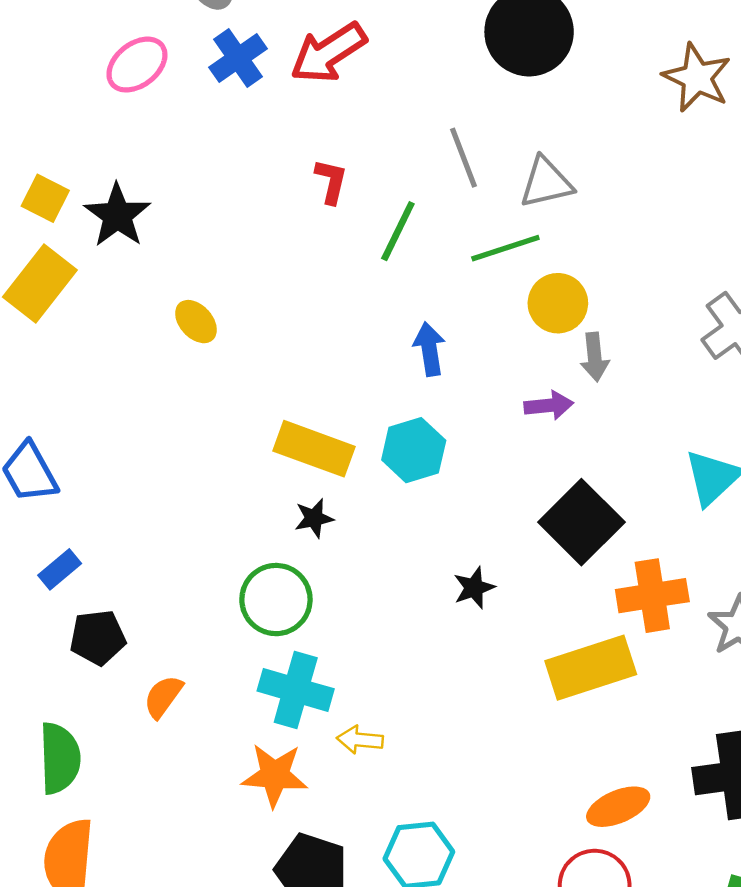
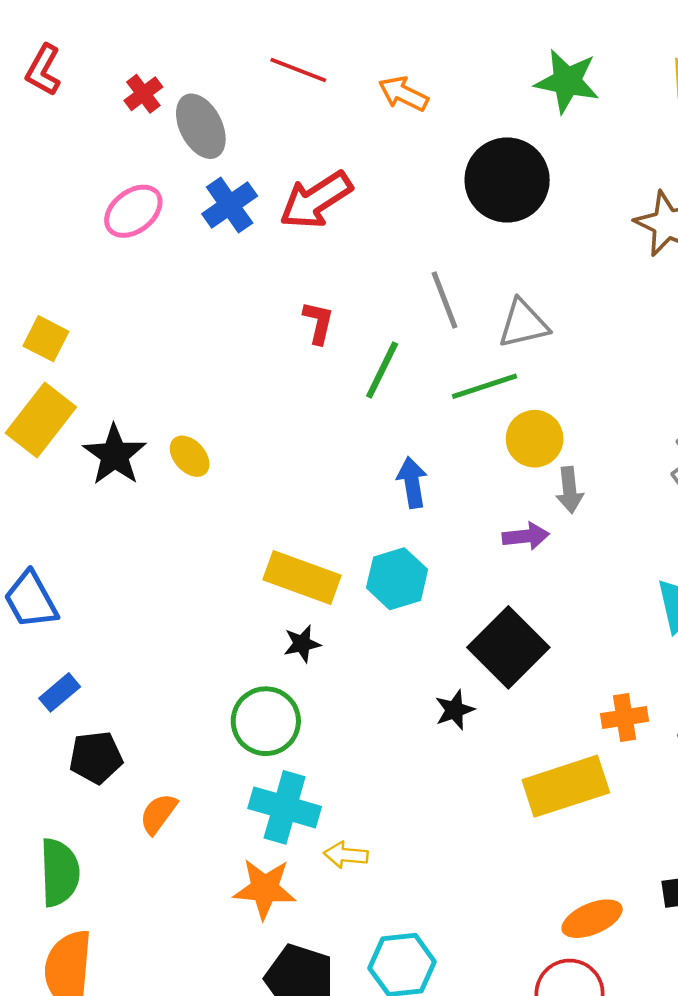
black star: (117, 215) -> (115, 455), moved
black square: (581, 522) -> (508, 647), moved
orange cross: (652, 596) -> (625, 717), size x0.7

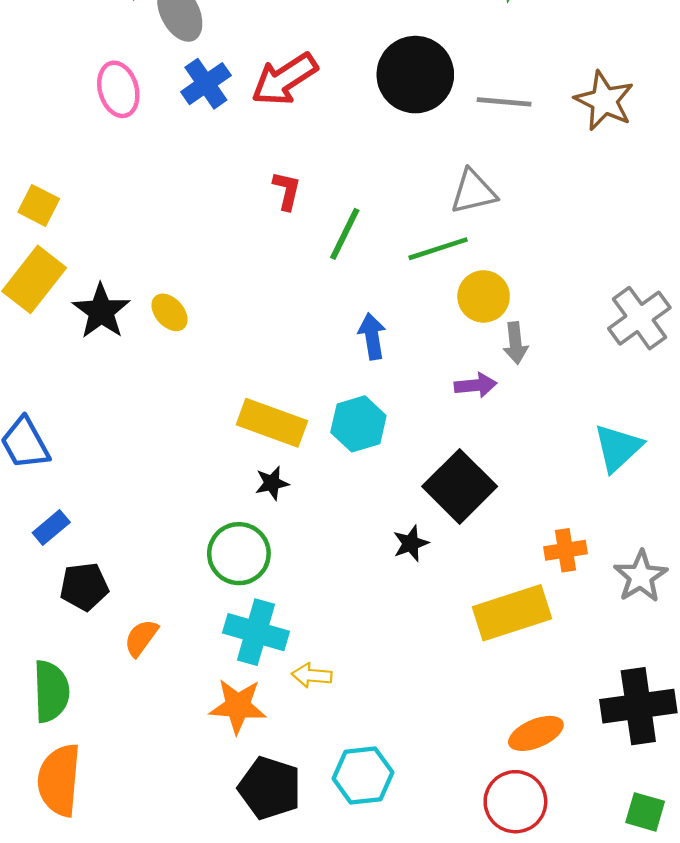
black circle: (507, 180) -> (415, 75), moved
pink ellipse: (133, 211) -> (118, 89), turned -68
gray line: (445, 300) -> (504, 102), moved, turned -64

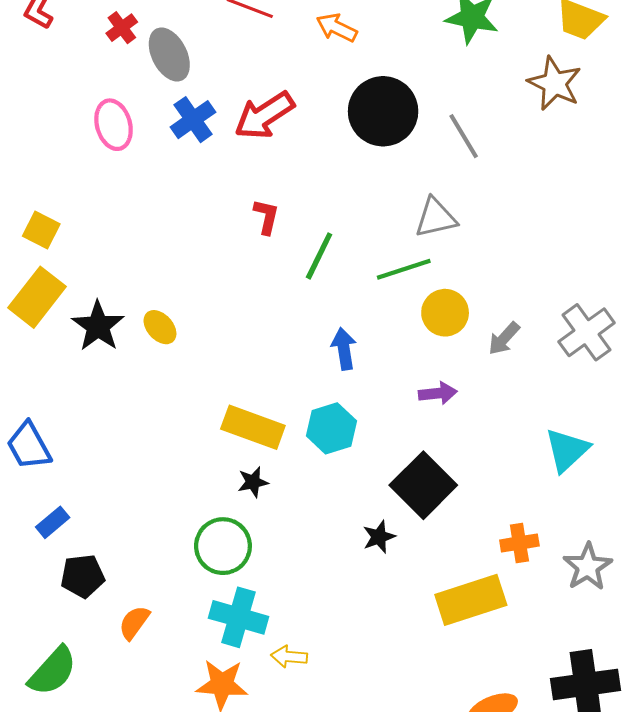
brown star: (604, 101) -> (555, 83), moved
gray line: (504, 102) -> (464, 136), turned 54
gray arrow: (515, 343) -> (504, 339), moved, turned 48
green semicircle: (51, 691) -> (53, 671), turned 44

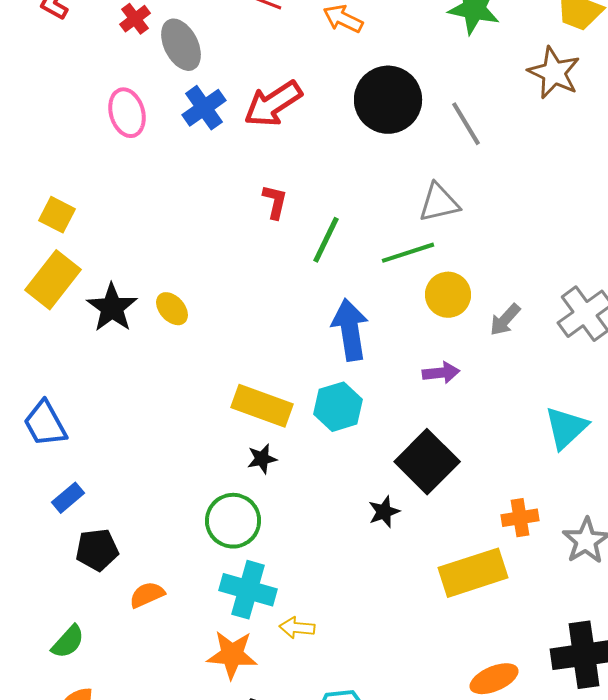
blue arrow: (344, 349) -> (350, 330), size x1.5
orange semicircle: (134, 623) -> (147, 595), turned 30
green semicircle: (53, 671) -> (68, 642), size x0.7

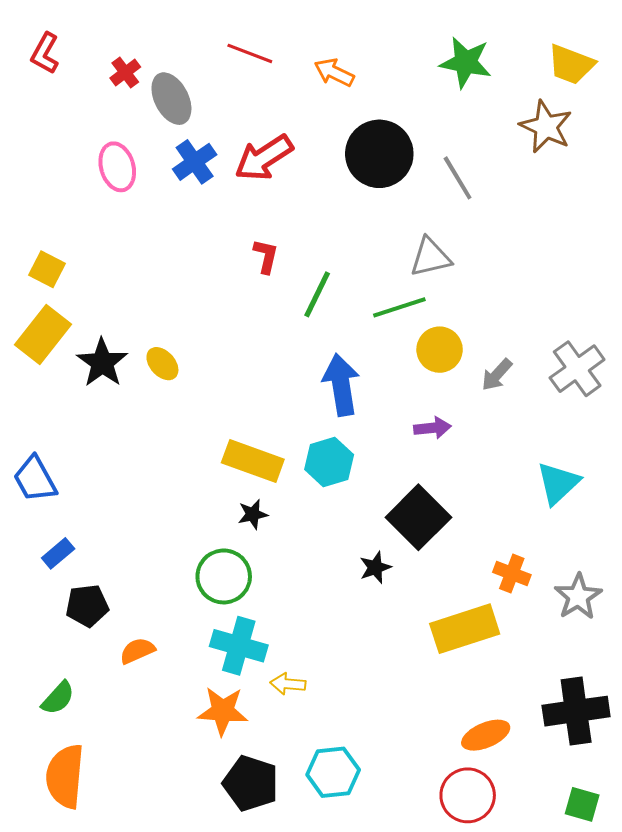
orange cross: (520, 518) -> (512, 573), turned 30

